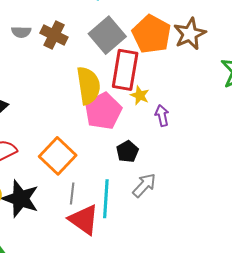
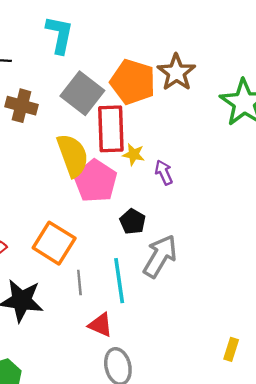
gray arrow: (144, 185) -> (160, 256), size x1.4
red triangle: (84, 220) -> (100, 325), moved, size x0.7

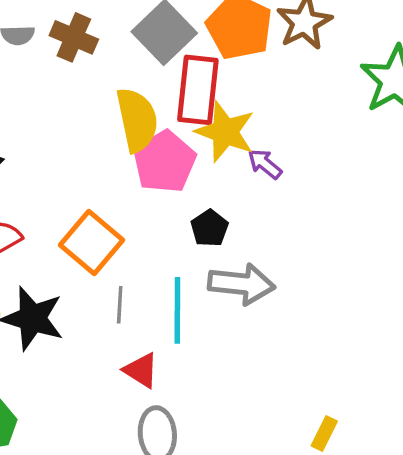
yellow star: (134, 155) -> (225, 132), size x1.8
purple arrow: (164, 172) -> (265, 164), turned -35
gray arrow: (160, 256) -> (241, 284), turned 57

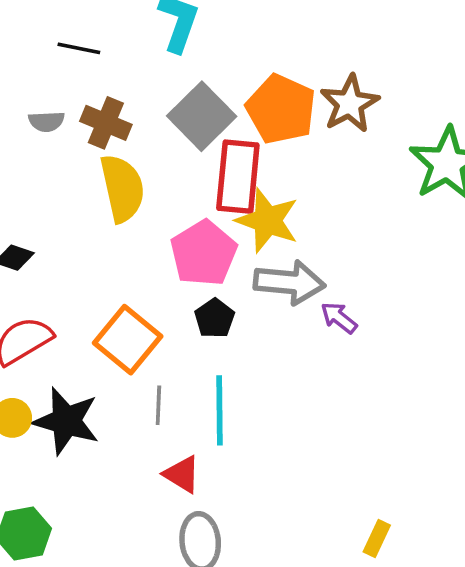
yellow semicircle: (137, 120) -> (122, 188), moved
purple arrow: (265, 164) -> (339, 318), moved
black pentagon: (210, 228) -> (215, 318), moved
gray arrow: (241, 284) -> (289, 282), moved

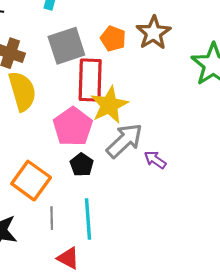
orange pentagon: (281, 109) -> (113, 39), size x0.6
gray square: (202, 116) -> (66, 46), turned 30
yellow star: (267, 221) -> (109, 105), turned 30
gray arrow: (289, 282) -> (125, 141), turned -45

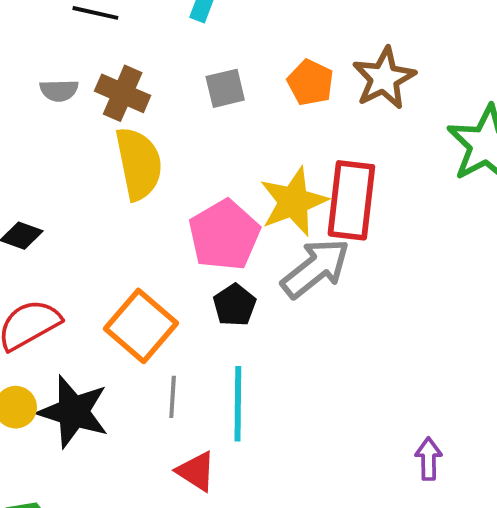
gray square: (66, 46) -> (225, 88), size x0.6
red rectangle: (90, 80) -> (351, 200), moved
purple arrow: (155, 160) -> (429, 459), moved, turned 50

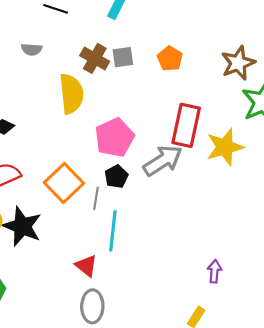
brown star: (384, 78) -> (238, 63), moved
brown cross: (123, 93) -> (95, 58), moved
yellow star: (293, 202) -> (225, 147), moved
gray line: (173, 397) -> (96, 198), moved

